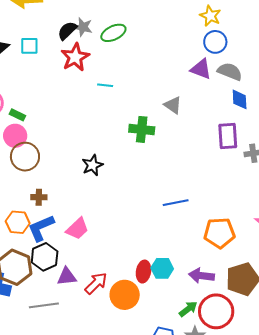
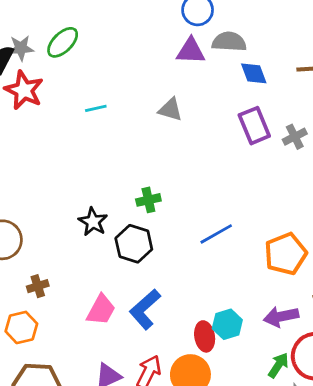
cyan line: (105, 85) -> (96, 108), moved
green cross: (142, 129) -> (148, 200), moved, size x0.7
blue L-shape: (41, 228) -> (145, 309), moved
black hexagon: (45, 257) -> (134, 244), moved

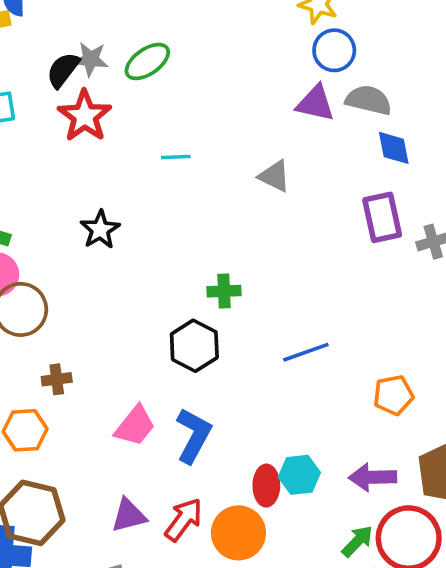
black star: (93, 222) -> (100, 230), moved
orange pentagon: (286, 254) -> (393, 395), size x0.7
blue L-shape: (145, 309) -> (193, 435), turned 150

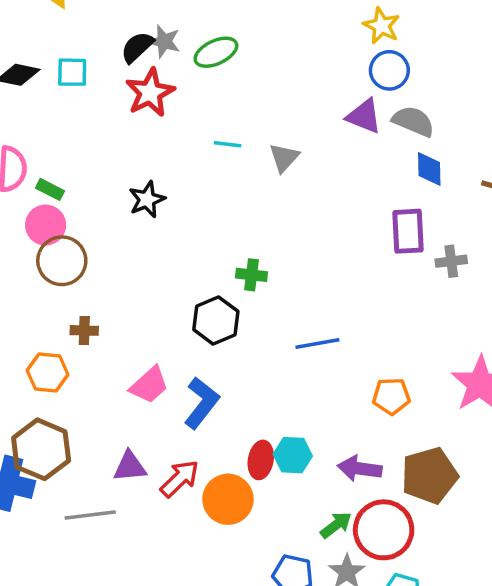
gray triangle: (274, 176) -> (284, 158), moved, turned 36

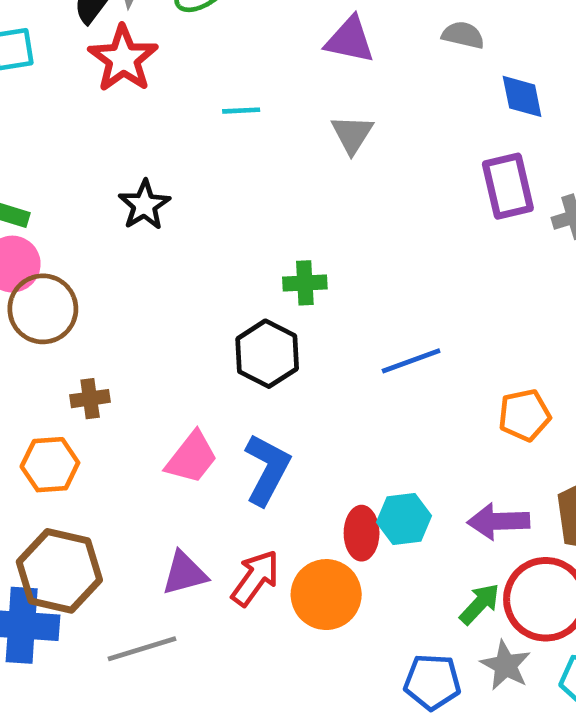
purple triangle: (364, 116) -> (350, 40), moved
gray semicircle: (413, 121) -> (463, 35), moved, size x0.7
gray triangle: (284, 158) -> (352, 134), moved

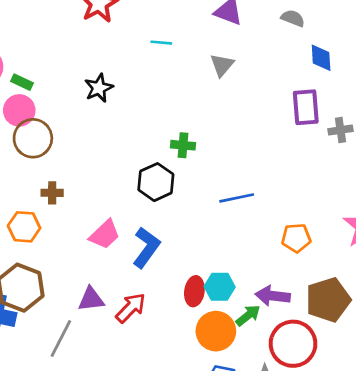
orange circle: (326, 595) -> (216, 331), moved
green arrow: (480, 604) -> (248, 315), moved
gray line: (142, 649) -> (61, 338), turned -54

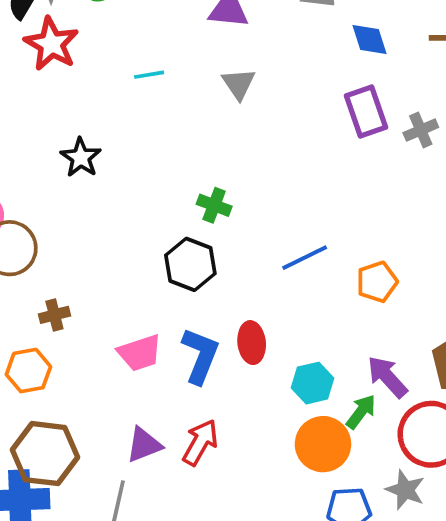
green cross: (183, 145) -> (214, 205), turned 30
pink trapezoid: (105, 235) -> (140, 353), turned 40
orange pentagon: (296, 238) -> (377, 282), moved
red ellipse: (194, 291) -> (252, 343), moved
purple arrow: (273, 296) -> (387, 377), turned 56

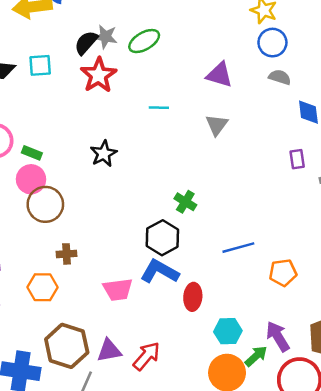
purple rectangle: (366, 111) -> (297, 159), size x0.6
blue L-shape: (200, 356) -> (160, 271), moved, turned -93
brown hexagon: (45, 454) -> (67, 346), moved

